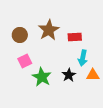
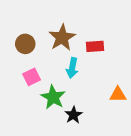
cyan arrow: (83, 58) -> (72, 68), moved
black star: (69, 75) -> (73, 115), moved

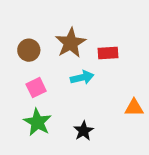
cyan arrow: (72, 68) -> (82, 78), turned -114
green star: (53, 97) -> (37, 122), moved

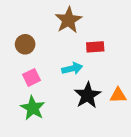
brown star: (71, 43) -> (68, 20), moved
black star: (84, 131) -> (88, 95), moved, size x1.5

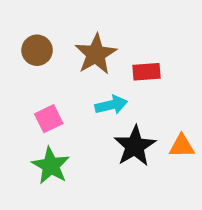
brown star: (68, 20) -> (96, 54), moved
brown circle: (25, 44) -> (37, 50), moved

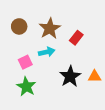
red rectangle: (147, 72) -> (76, 38), turned -48
cyan arrow: (111, 105) -> (47, 52), moved

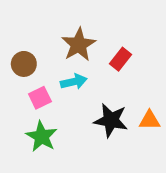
brown circle: (19, 26) -> (24, 64), moved
black star: (70, 76) -> (111, 120), turned -30

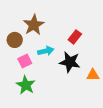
brown star: (79, 45) -> (34, 25), moved
black star: (111, 120) -> (70, 62), moved

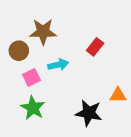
brown star: (34, 25) -> (43, 32), turned 30
black star: (70, 62) -> (89, 113), moved

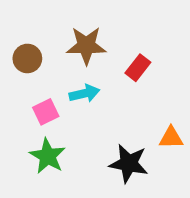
brown star: (43, 32) -> (86, 46), moved
brown circle: (19, 51) -> (27, 58), moved

